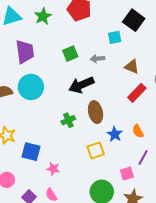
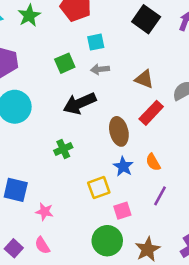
cyan square: (115, 37) -> (96, 42), moved
brown ellipse: (96, 112) -> (119, 131), moved
pink square: (127, 174) -> (122, 211), moved

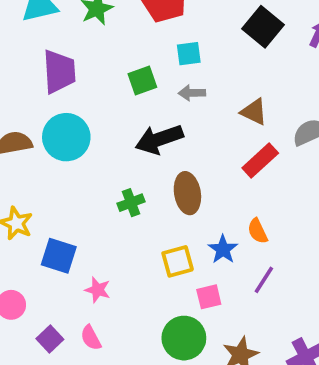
brown ellipse: (119, 131) -> (187, 193), moved
blue star: (123, 166) -> (223, 249), moved

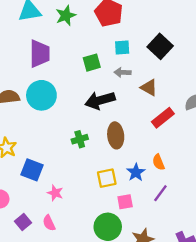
black square: (263, 27) -> (160, 46), moved
brown triangle: (254, 112) -> (149, 88), moved

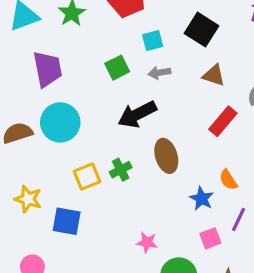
brown triangle: (149, 88) -> (214, 75), moved
yellow square: (107, 178) -> (87, 177), moved
pink star: (55, 193) -> (147, 242), moved
pink square: (125, 202) -> (210, 238), moved

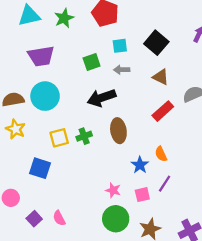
purple trapezoid: (48, 69) -> (41, 56), turned 84
yellow star: (28, 199) -> (16, 129), moved
pink star: (147, 242) -> (113, 190), moved

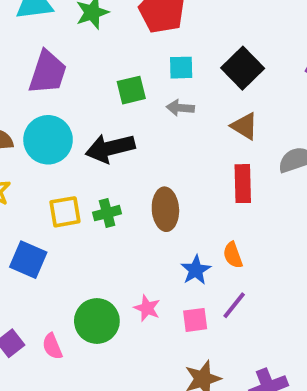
purple trapezoid: (41, 56) -> (48, 72), turned -68
black arrow: (102, 98) -> (110, 148), moved
red rectangle: (163, 111) -> (243, 184), turned -55
green circle: (116, 219) -> (97, 321), moved

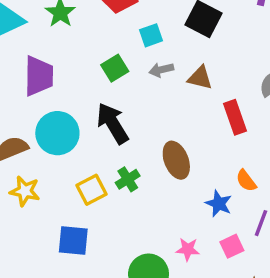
brown triangle: (245, 126) -> (200, 78), moved
black arrow: (110, 148) -> (113, 123), turned 90

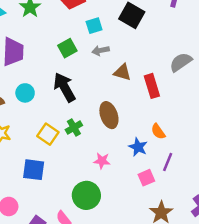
brown triangle: (200, 78) -> (122, 72), moved
cyan circle: (57, 133) -> (25, 93), size x0.6
yellow square: (92, 190) -> (48, 134), turned -30
pink star: (188, 249) -> (102, 161), moved

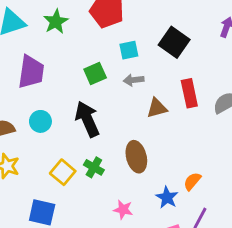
brown triangle: (122, 72) -> (157, 108), turned -36
red rectangle: (152, 86) -> (189, 93), moved
green cross: (74, 128) -> (94, 167), turned -35
orange semicircle: (158, 131) -> (192, 181), turned 70

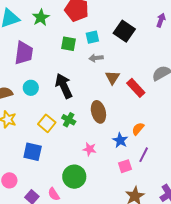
green square: (95, 74) -> (69, 44), moved, turned 35
red rectangle: (189, 93) -> (136, 88), moved, turned -30
brown triangle: (157, 108) -> (113, 77), turned -42

